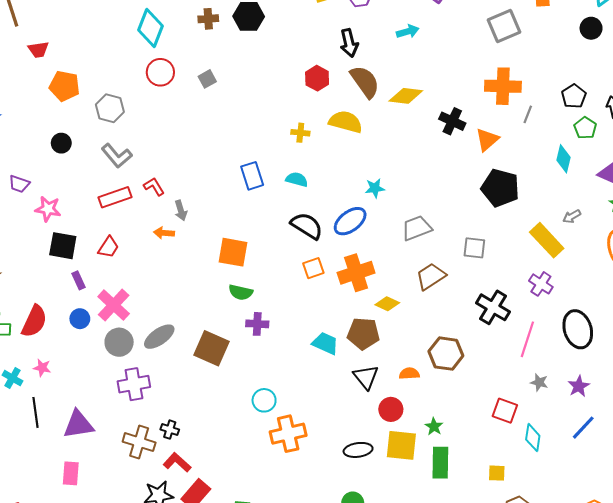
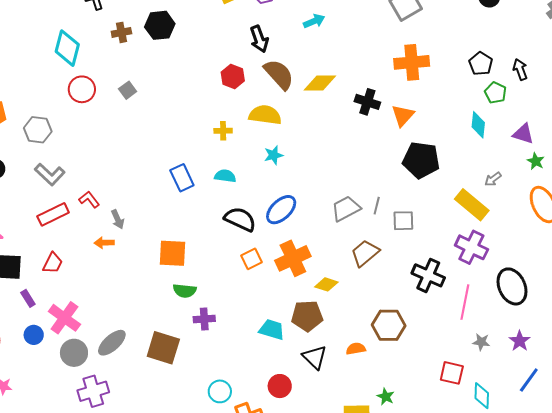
gray line: (528, 114) -> (377, 206), moved
cyan star: (375, 188) -> (274, 155), moved
purple cross: (541, 284) -> (471, 247), size x1.4
red circle: (391, 409) -> (280, 386), moved

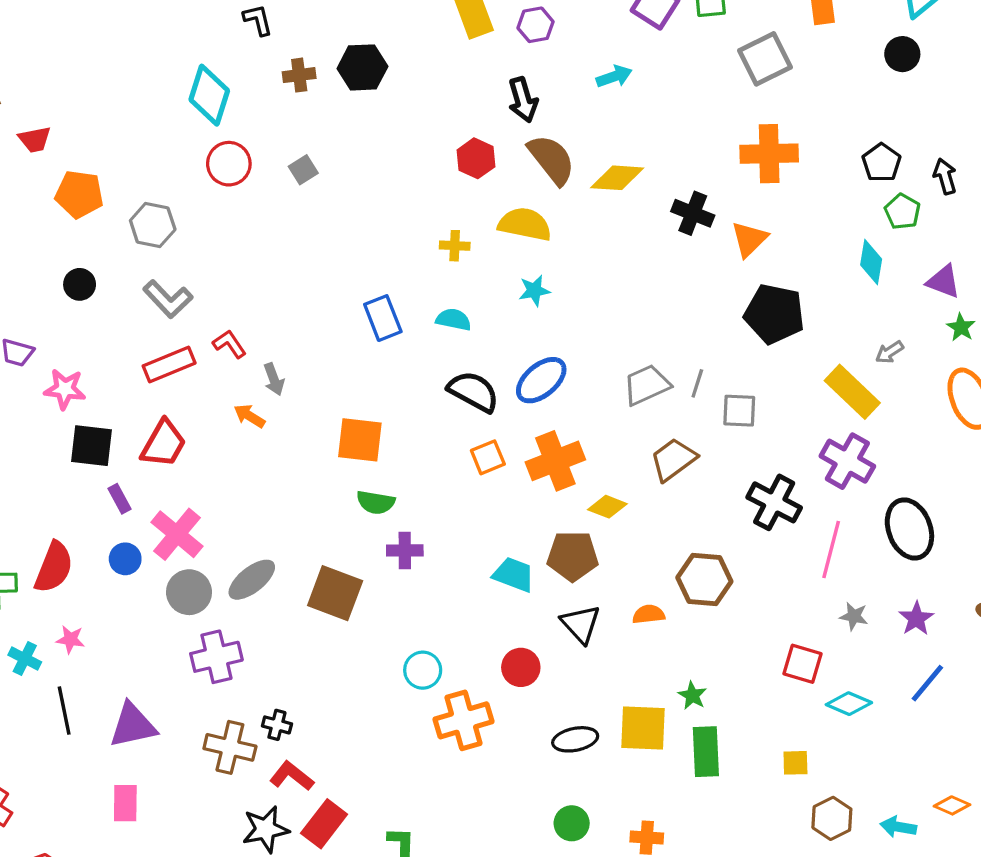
orange arrow: (104, 243) -> (249, 416), turned 30
red trapezoid: (53, 263) -> (163, 444), size x1.4
cyan diamond: (482, 396) -> (849, 704), turned -72

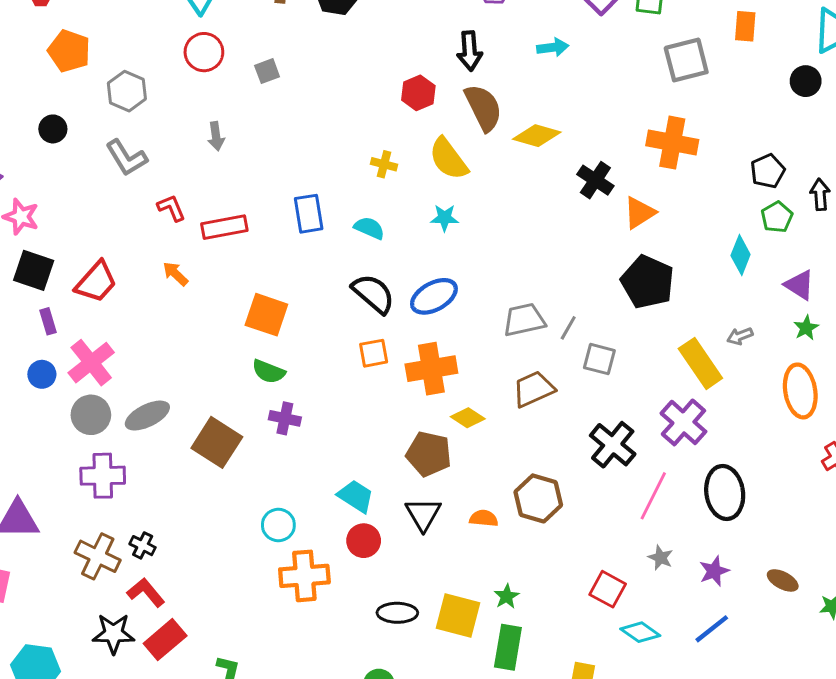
yellow semicircle: (525, 224) -> (448, 159), turned -150
red rectangle: (169, 364) -> (224, 227), moved
gray arrow: (274, 379) -> (216, 136), moved
cyan trapezoid: (514, 575) -> (356, 496), moved

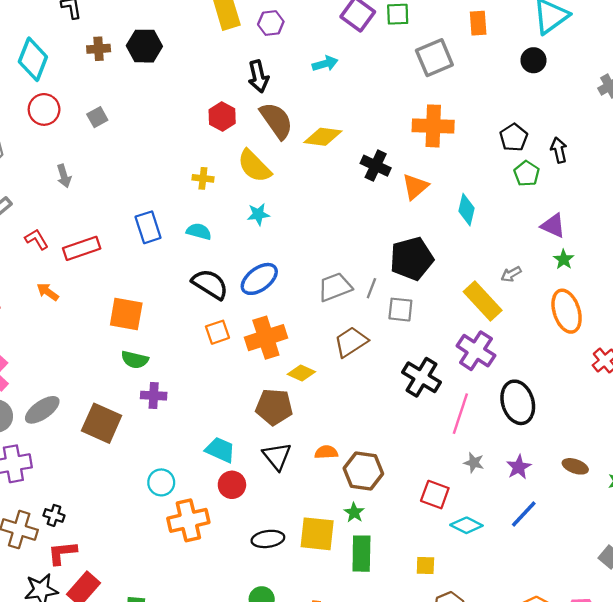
cyan diamond: (741, 255) -> (467, 210), moved
black pentagon: (647, 282) -> (412, 259), moved, turned -30
brown hexagon: (538, 498) -> (363, 471), moved
red L-shape: (146, 592) -> (62, 553), turned -48

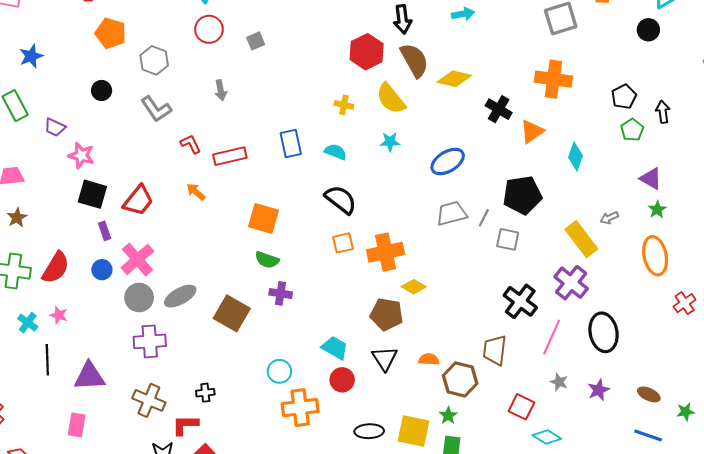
red hexagon: (222, 117) -> (367, 52), size x1.4
blue ellipse: (259, 279) -> (448, 162), moved
brown trapezoid: (351, 342) -> (495, 350), moved, turned -56
blue line: (524, 514) -> (648, 435), moved, turned 60
black cross: (54, 515) -> (205, 393), moved, turned -30

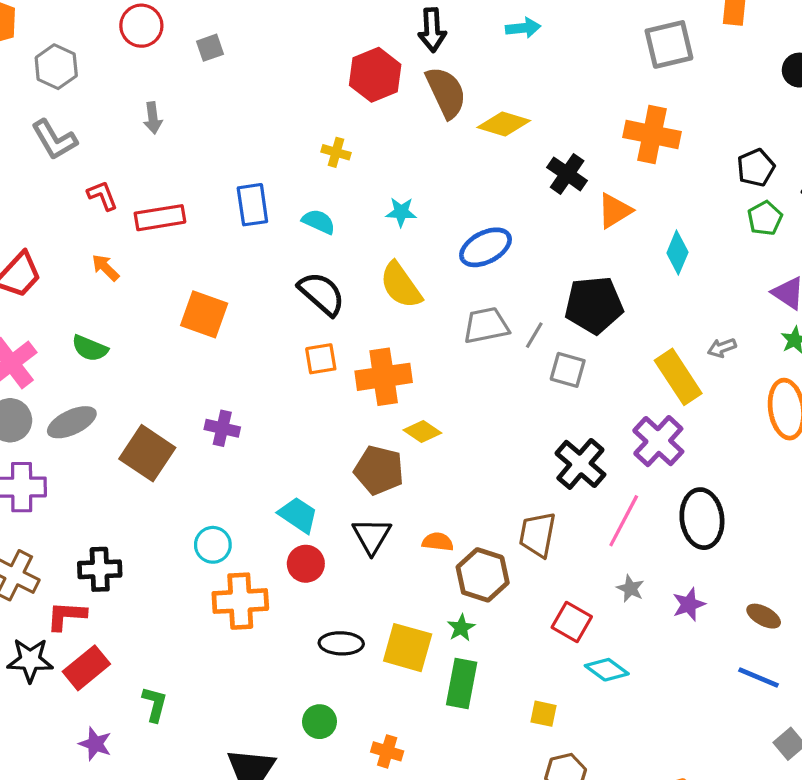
yellow semicircle: (391, 99) -> (401, 285), moved
green semicircle: (267, 260) -> (90, 348), moved
black cross: (205, 393) -> (100, 569), size x1.5

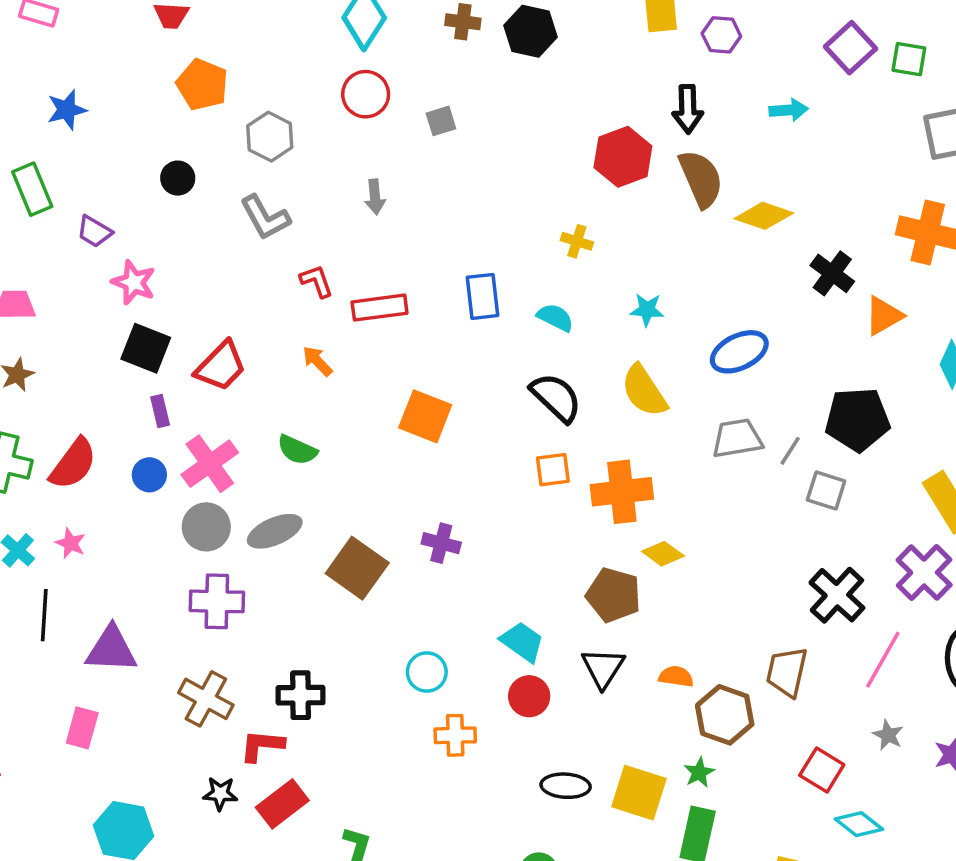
orange cross: (240, 601) -> (455, 735), size x0.7
black star: (30, 660) -> (220, 794), size x0.7

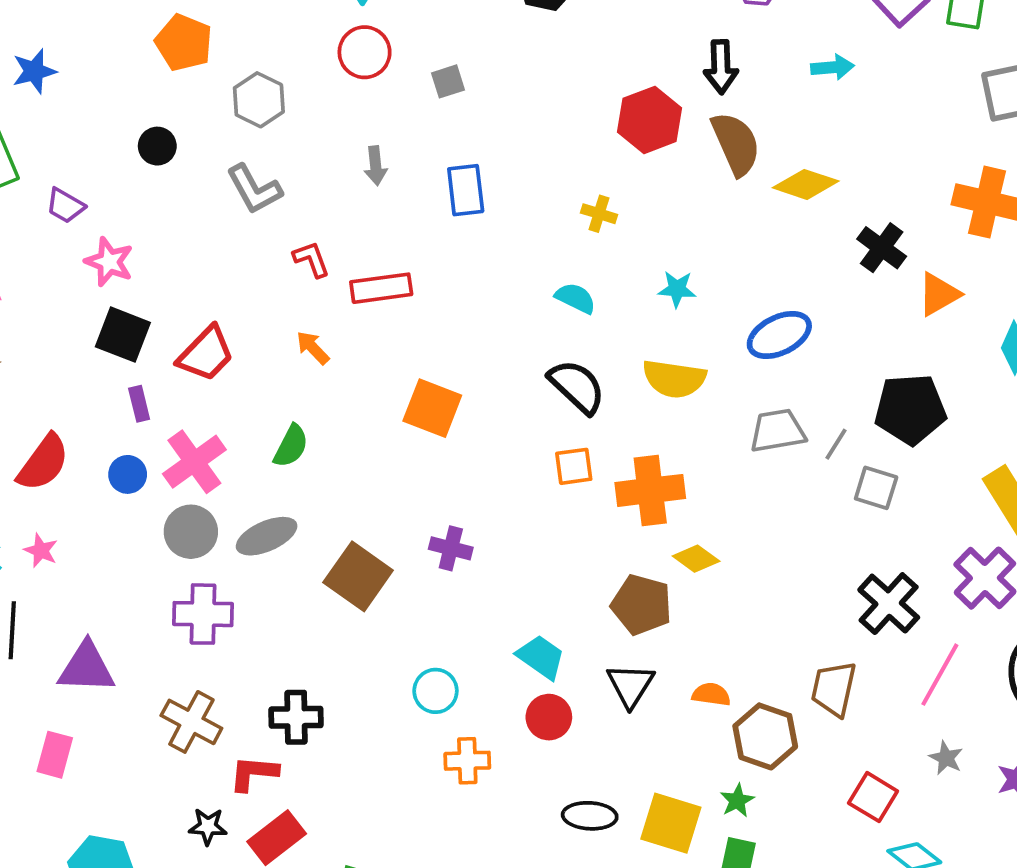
blue rectangle: (483, 296) -> (466, 190), moved
yellow semicircle: (644, 391) -> (674, 379), turned -48
green semicircle: (297, 450) -> (291, 446), turned -87

